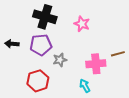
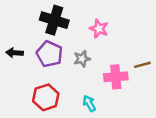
purple pentagon: (41, 45) -> (49, 54), turned 30
gray star: (60, 60) -> (82, 59), moved
cyan arrow: (85, 86) -> (89, 103), moved

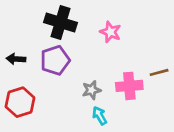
purple pentagon: (49, 54) -> (55, 60), turned 30
gray star: (82, 59) -> (92, 90), moved
red hexagon: (46, 97) -> (20, 102), moved

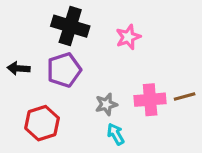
pink star: (110, 32) -> (128, 37), turned 30
brown line: (159, 72) -> (185, 97), moved
red hexagon: (20, 102) -> (42, 123), moved

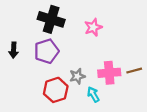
black arrow: (19, 68) -> (14, 50), turned -91
red hexagon: (42, 123) -> (56, 90), moved
cyan arrow: (116, 134) -> (93, 94), moved

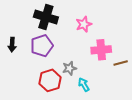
pink cross: (109, 73) -> (101, 50), moved

